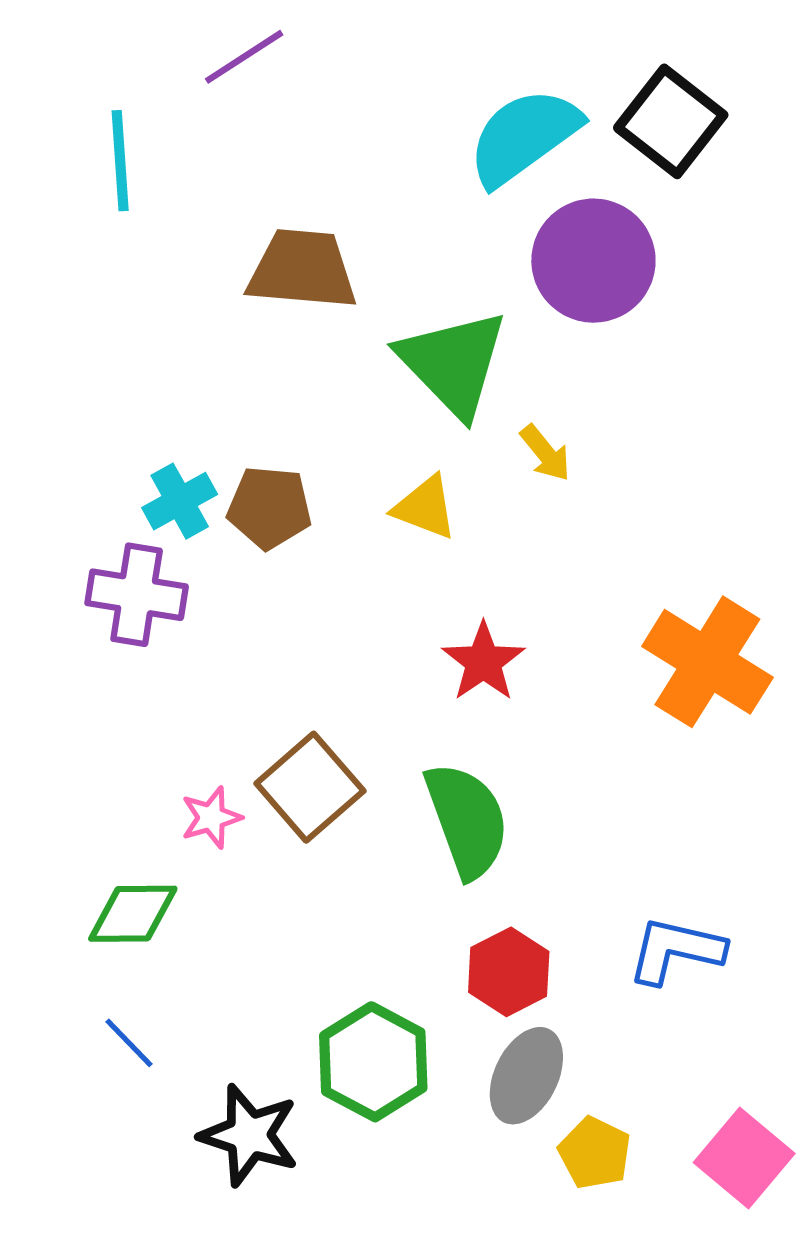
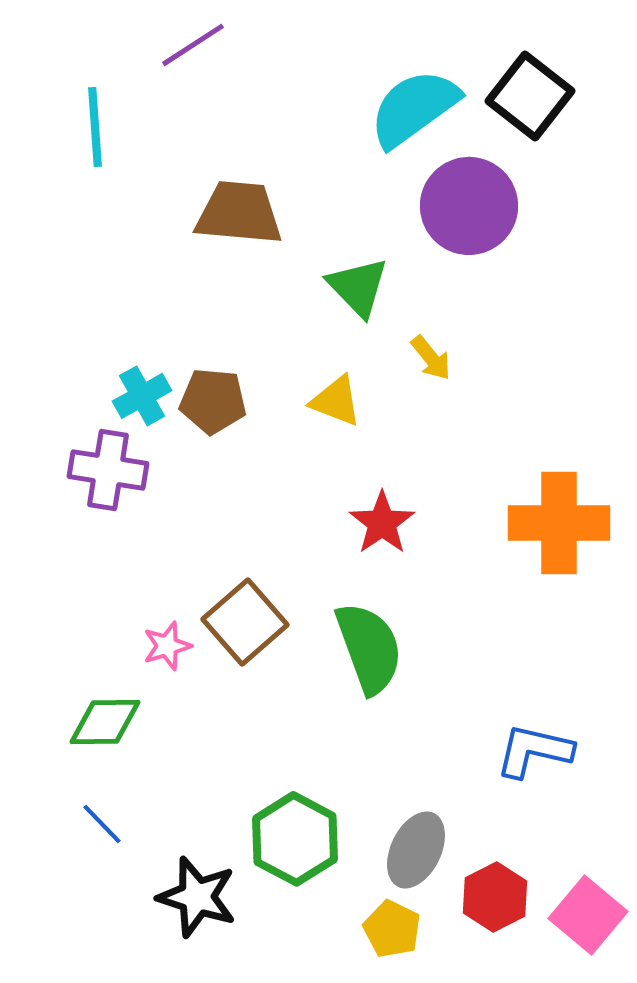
green triangle: (453, 363) -> (358, 287), size x0.7
orange cross: (707, 662) -> (559, 523), turned -32
red hexagon: (509, 972) -> (495, 897), moved
yellow pentagon: (595, 1153) -> (392, 929), moved

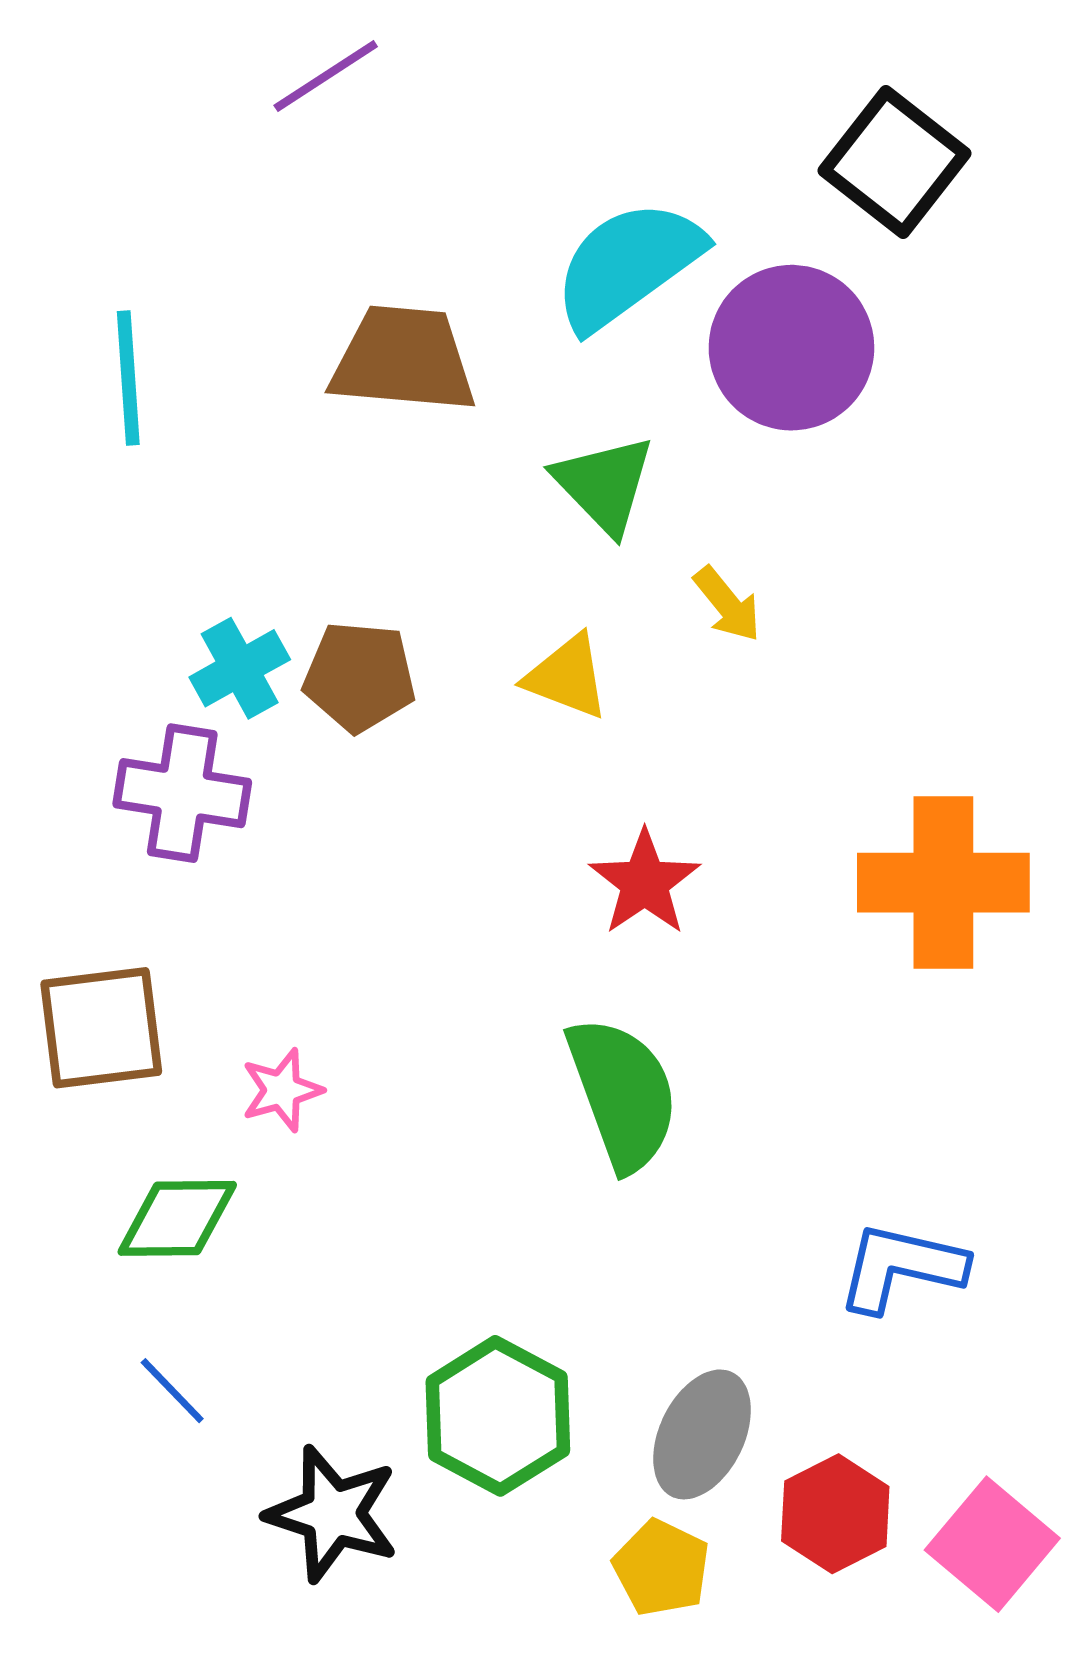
cyan semicircle: (414, 108) -> (628, 265), moved
cyan line: (95, 127) -> (128, 378), moved
brown square: (245, 622) -> (101, 1028), moved, turned 34

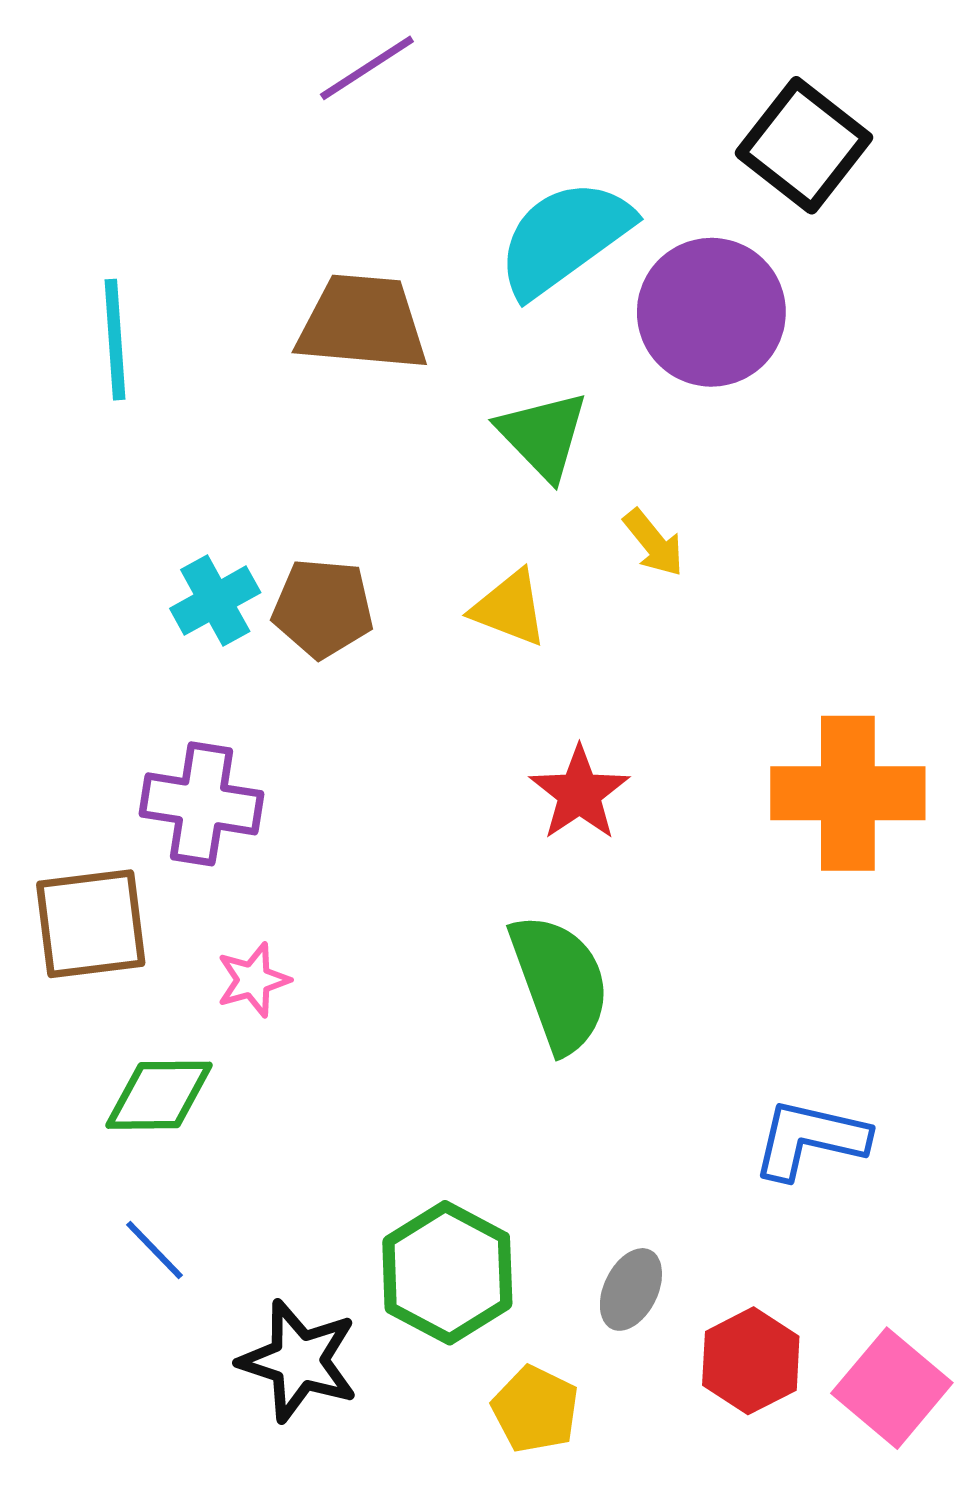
purple line: (326, 76) -> (367, 68), moved
purple cross: (182, 793) -> (202, 804), moved
gray ellipse: (702, 1434) -> (631, 1289), size x0.7
yellow pentagon: (662, 1568) -> (535, 1409), moved

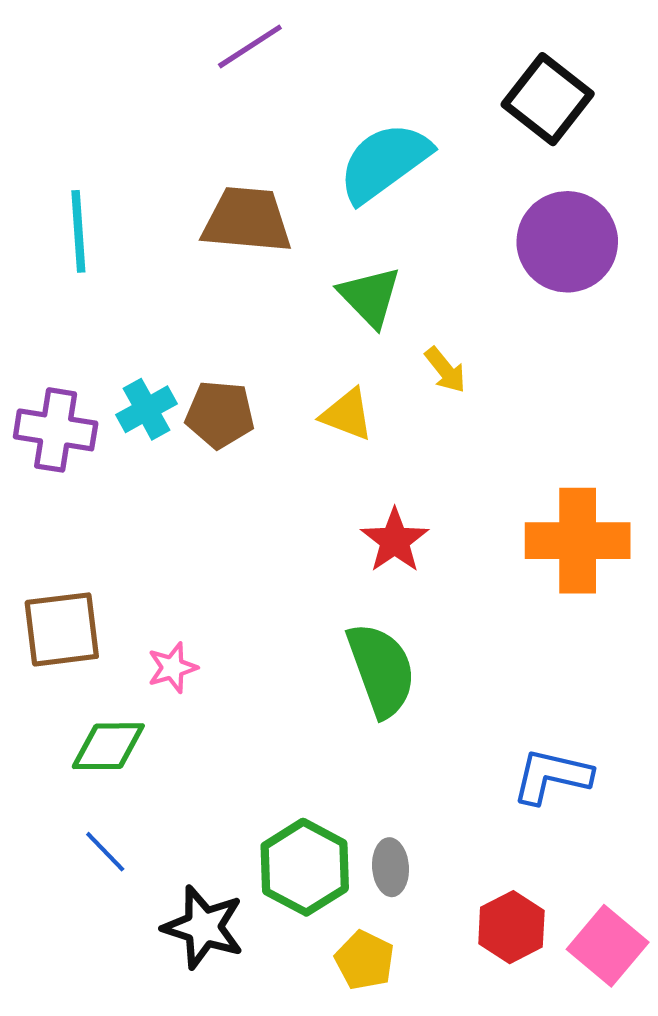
purple circle: (711, 312) -> (567, 242), moved
purple cross: (202, 804) -> (56, 430), moved
gray ellipse: (631, 1289) -> (391, 867), moved, turned -30

